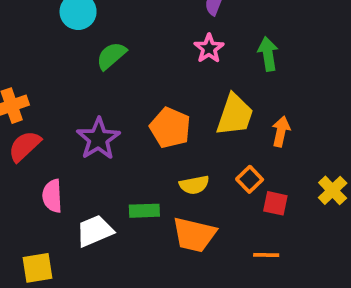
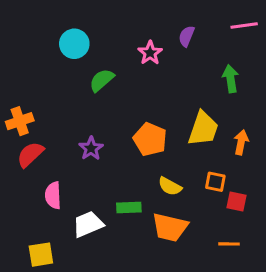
pink star: (209, 48) -> (150, 53), moved
purple star: (98, 139) -> (91, 148), size x0.7
orange square: (250, 179) -> (215, 182), turned -35
yellow semicircle: (194, 185) -> (170, 186), turned 40

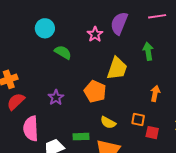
purple semicircle: (187, 36) -> (119, 23), size x1.6
green semicircle: (102, 80) -> (63, 52), turned 72
yellow trapezoid: (203, 129) -> (117, 68), moved
pink semicircle: (53, 195) -> (31, 129), size x1.4

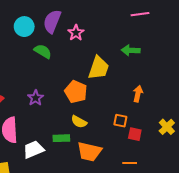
purple semicircle: (119, 23) -> (52, 21), moved
green arrow: (148, 51) -> (131, 50), turned -78
yellow semicircle: (108, 123) -> (79, 122), moved

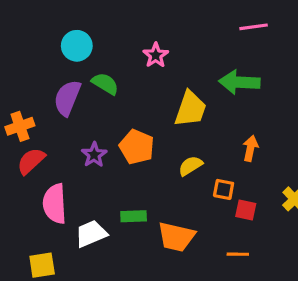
purple semicircle: (52, 21) -> (67, 98), moved
green arrow: (131, 50) -> (239, 82), size x1.4
orange pentagon: (76, 92) -> (137, 147), moved
yellow semicircle: (79, 122) -> (190, 166), moved, turned 119

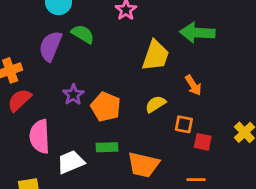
orange pentagon: (137, 147) -> (106, 107), moved
orange arrow: (250, 148) -> (193, 85), moved, turned 135

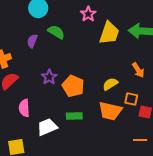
purple semicircle: (50, 46) -> (32, 41), size x0.6
yellow trapezoid: (156, 56) -> (109, 33), moved
pink semicircle: (40, 136) -> (24, 108), size x0.7
orange trapezoid: (143, 165) -> (110, 111), moved

